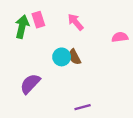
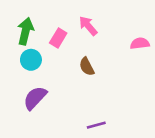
pink rectangle: (38, 20) -> (58, 38), moved, turned 49
cyan circle: (62, 57) -> (31, 60), moved

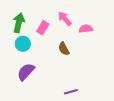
pink semicircle: (140, 43) -> (86, 29), moved

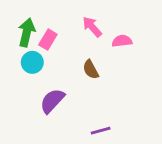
pink rectangle: (43, 28) -> (48, 40), moved
purple semicircle: (26, 72) -> (52, 101), moved

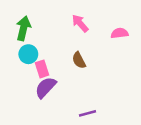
pink rectangle: (48, 40) -> (42, 69), moved, turned -49
pink semicircle: (122, 41) -> (120, 33), moved

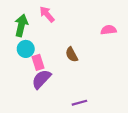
pink arrow: (80, 23) -> (47, 14), moved

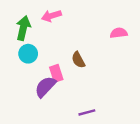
pink arrow: (47, 14) -> (51, 16), turned -66
pink rectangle: (38, 62) -> (56, 73), moved

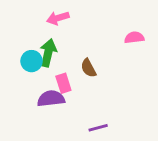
green arrow: (23, 28) -> (48, 53), moved
purple semicircle: (45, 87) -> (51, 99), turned 40

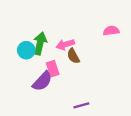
pink arrow: (58, 18) -> (65, 44), moved
purple semicircle: (51, 99) -> (42, 81), turned 140

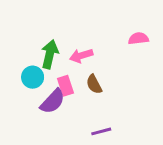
cyan circle: (26, 50) -> (33, 77), moved
brown semicircle: (73, 56) -> (94, 84), moved

